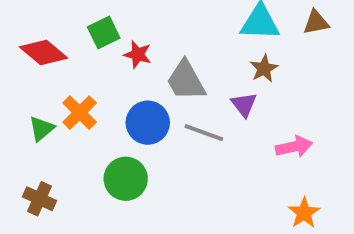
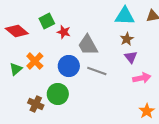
purple triangle: (244, 105) -> (131, 57), moved
brown cross: (40, 199) -> (36, 104), moved

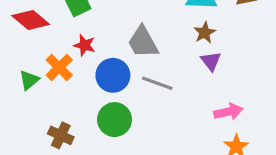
red star: (64, 32) -> (84, 45), moved
pink arrow: (142, 78) -> (228, 112), moved
green circle: (58, 94) -> (115, 120), moved

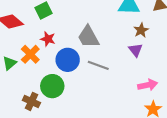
brown star: (205, 33) -> (141, 30), moved
green circle: (115, 120) -> (52, 86), moved

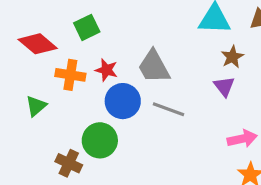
red star: (48, 39) -> (106, 70), moved
orange cross: (30, 54) -> (70, 75), moved, turned -36

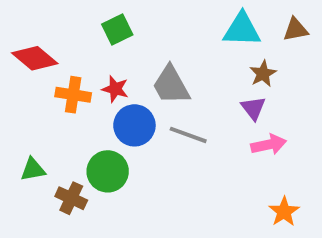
green square: (87, 27) -> (117, 30), moved
green triangle: (36, 106) -> (33, 169), moved, turned 30
pink arrow: (242, 139) -> (269, 145), moved

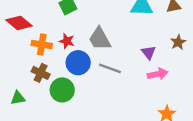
brown star: (263, 74) -> (178, 42), moved
green triangle: (33, 169) -> (18, 98), moved
brown cross: (71, 198) -> (41, 73), moved

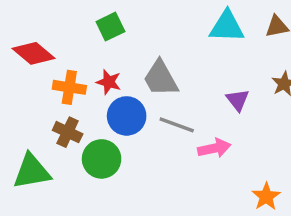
pink arrow: (158, 74) -> (214, 148), moved
green triangle: (18, 98) -> (32, 171), size x1.6

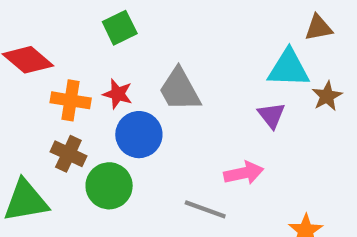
cyan triangle: (227, 27) -> (289, 68), moved
gray line: (177, 125) -> (205, 209), moved

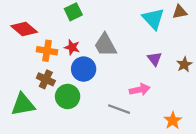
cyan triangle: (289, 68) -> (153, 19), moved, turned 45
brown star: (327, 96) -> (184, 64), moved

